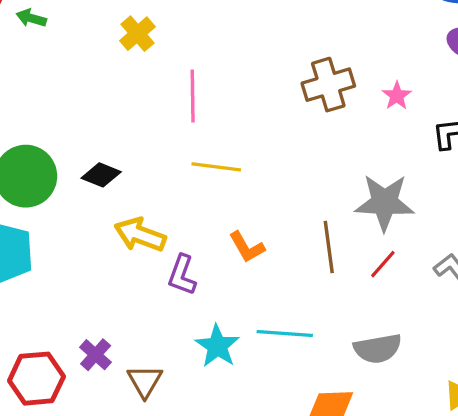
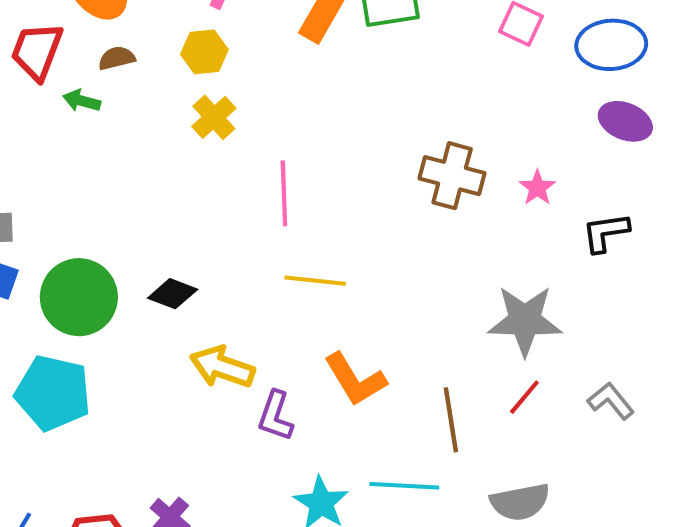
brown cross: (328, 85) -> (452, 176), turned 33
orange L-shape: (247, 247) -> (355, 379), size x1.4
brown line: (329, 247) -> (451, 420), moved

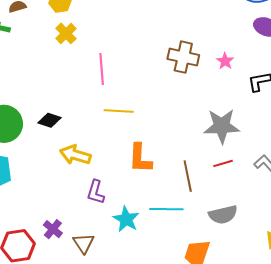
orange L-shape: (355, 379) -> (140, 158), turned 36
red line: (524, 397) -> (223, 163), turned 36
purple L-shape: (275, 416) -> (96, 192), moved

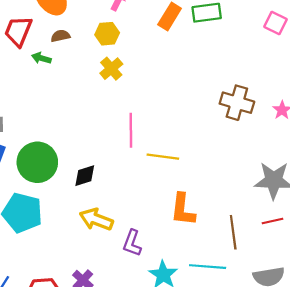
pink line: (102, 69) -> (131, 130), moved
black diamond: (49, 120) -> (85, 176), moved, turned -40
yellow arrow: (75, 155) -> (96, 219), moved

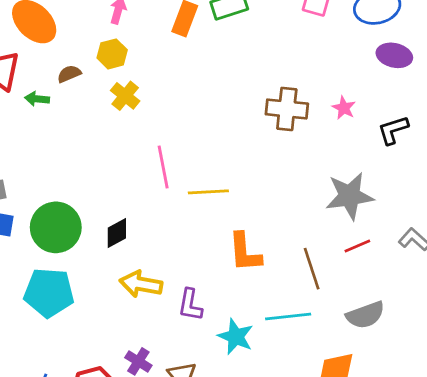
brown semicircle: (60, 36) -> (69, 74), moved

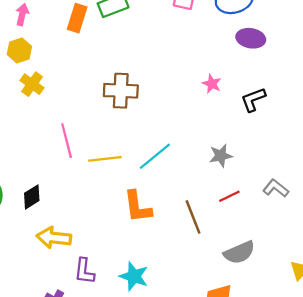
brown cross: (287, 109) -> (121, 91), moved
gray star: (350, 196) -> (221, 156), size x0.6
purple L-shape: (190, 305) -> (84, 271), moved
cyan line: (288, 317) -> (155, 156), moved, turned -30

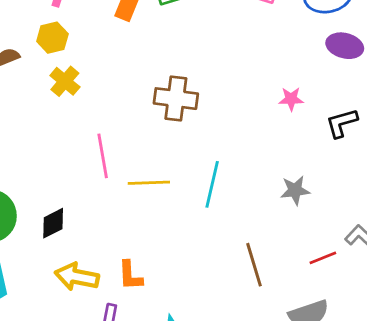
pink star: (212, 84) -> (291, 99), turned -30
cyan line: (155, 156) -> (212, 184), turned -42
red line: (229, 196) -> (323, 258), moved
orange L-shape: (138, 207) -> (130, 275), moved, size x0.7

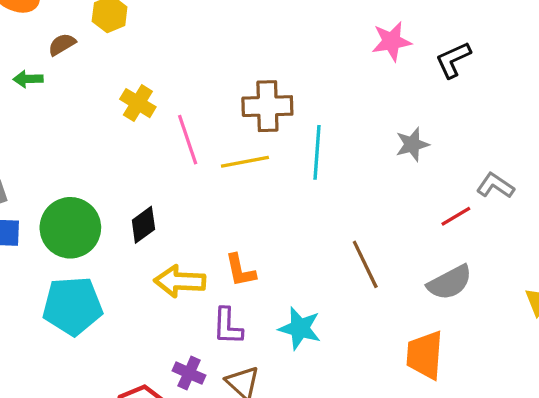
yellow cross: (65, 81) -> (138, 103), moved
brown cross: (176, 99) -> (267, 106), moved
pink star: (291, 99) -> (392, 41), size x1.4
brown line: (254, 265) -> (365, 264), moved

